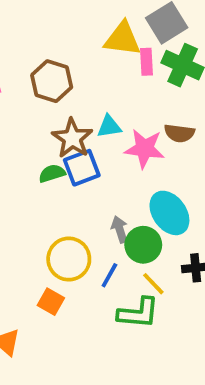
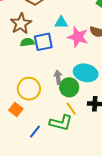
brown star: (72, 138) -> (21, 24), moved
cyan ellipse: (169, 213) -> (86, 73), turned -50
blue line: (109, 275) -> (35, 131), moved

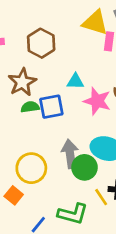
gray arrow: (58, 77) -> (70, 154), size x1.5
yellow line: (71, 109) -> (101, 197), moved

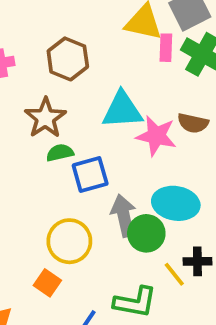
cyan triangle: (75, 81) -> (122, 110), size x1.6
blue square: (51, 107) -> (90, 175), moved

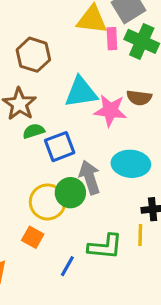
green circle: (146, 233) -> (70, 193), moved
yellow line: (174, 274) -> (140, 235), moved, turned 45

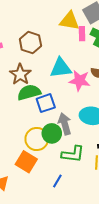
green semicircle: (34, 131) -> (29, 92), size x1.6
orange square: (33, 237) -> (26, 162), size x1.5
green L-shape: (105, 247) -> (73, 154), moved
blue line: (67, 266) -> (57, 181), moved

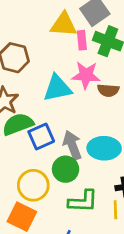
pink star: (80, 81) -> (86, 75), moved
gray arrow: (65, 124) -> (72, 145), moved
green circle: (52, 133) -> (66, 169), moved

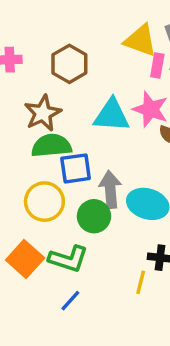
yellow circle: (33, 185) -> (44, 202), moved
green L-shape: (83, 201) -> (68, 259), moved

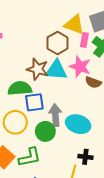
brown hexagon: (69, 64) -> (58, 43), moved
brown star: (43, 113) -> (38, 69), moved, turned -30
green L-shape: (68, 259) -> (30, 157), turned -30

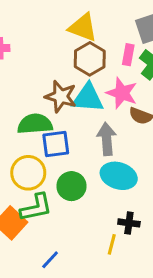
yellow triangle: (74, 25) -> (83, 27), moved
gray arrow: (55, 115) -> (107, 139), moved
green L-shape: (30, 157) -> (36, 207), moved

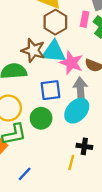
pink star: (122, 93) -> (71, 63), moved
gray arrow: (107, 139) -> (80, 90), moved
blue square: (56, 144) -> (51, 90), moved
cyan ellipse: (119, 176) -> (77, 111), turned -65

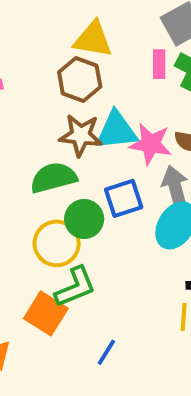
brown hexagon: (55, 22) -> (80, 79), moved
green circle: (41, 118) -> (84, 219), moved

